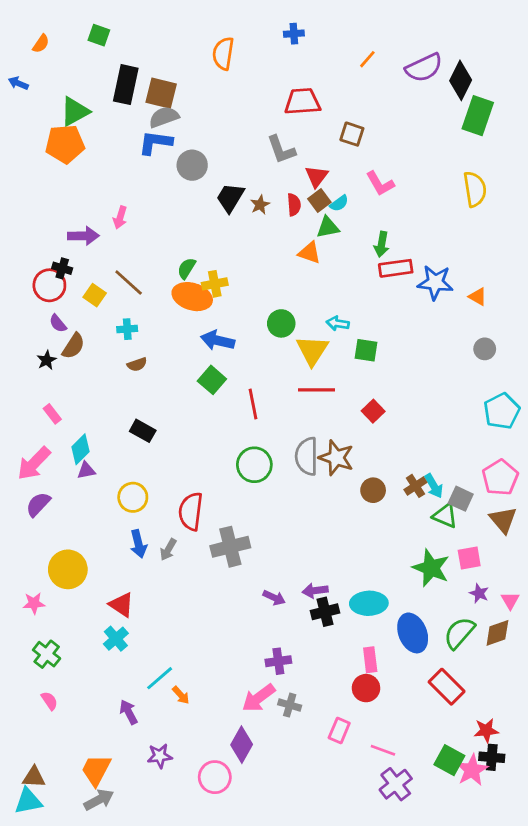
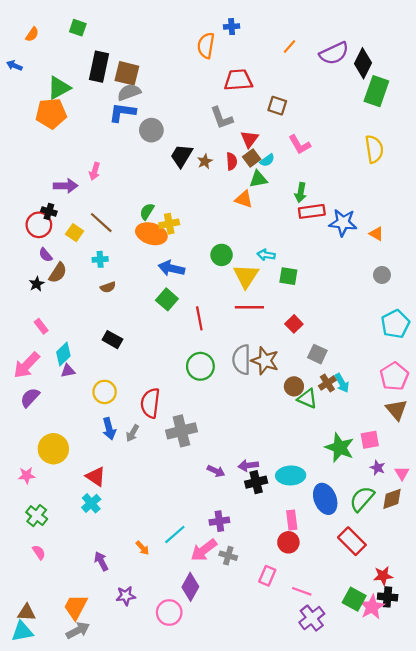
orange semicircle: (223, 53) -> (206, 45), moved
gray square: (461, 499) -> (317, 354), moved
green triangle: (445, 516) -> (307, 399), moved
cyan line: (160, 678) -> (175, 535), moved

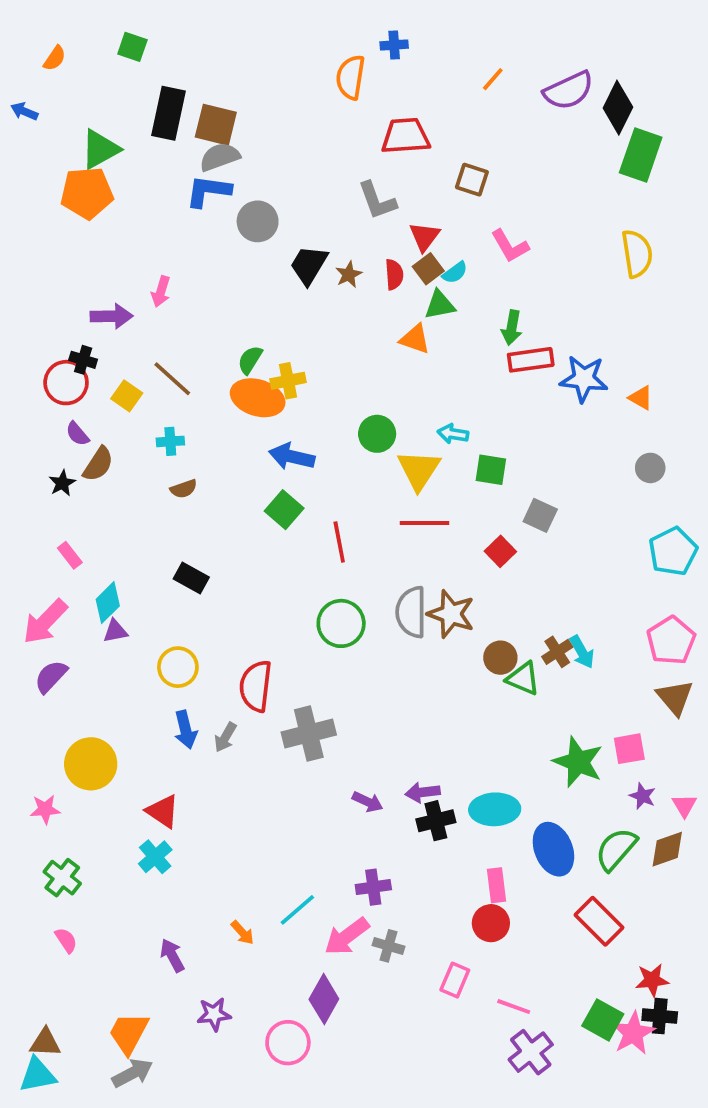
gray square: (317, 354) -> (540, 515), moved

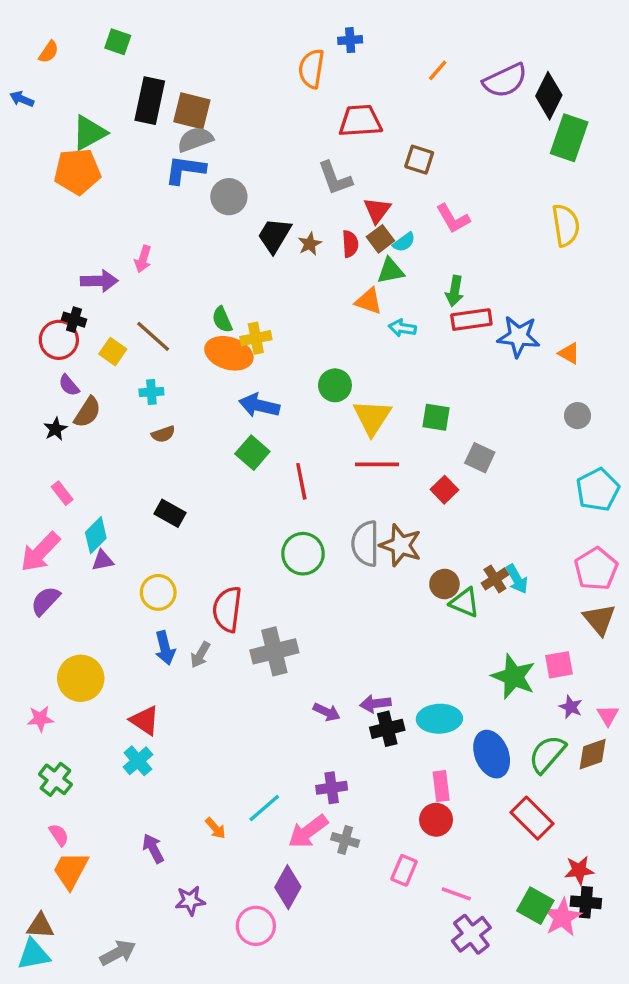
green semicircle: (250, 360) -> (222, 320), turned -56
cyan arrow: (453, 434) -> (402, 328), moved
orange trapezoid: (129, 1033) -> (71, 870), moved

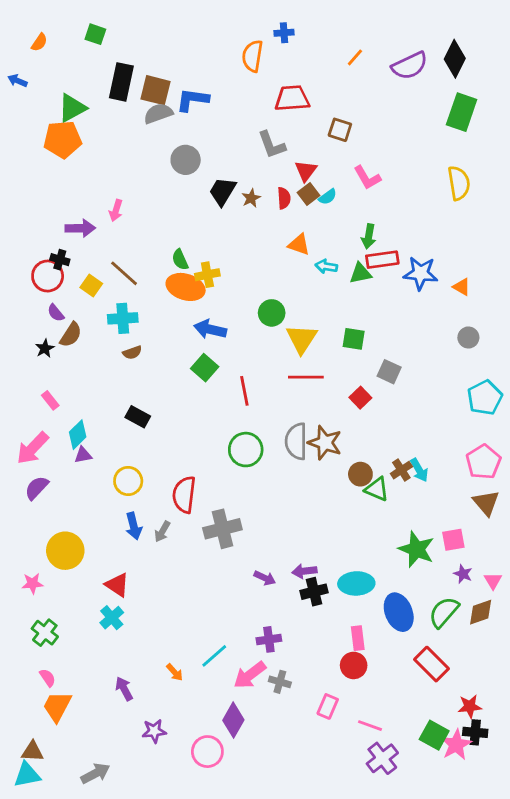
black diamond: (549, 96) -> (455, 59), moved
blue L-shape: (185, 170) -> (192, 100), moved
green triangle: (391, 271) -> (360, 273), moved
cyan cross: (151, 392) -> (123, 318), size x1.5

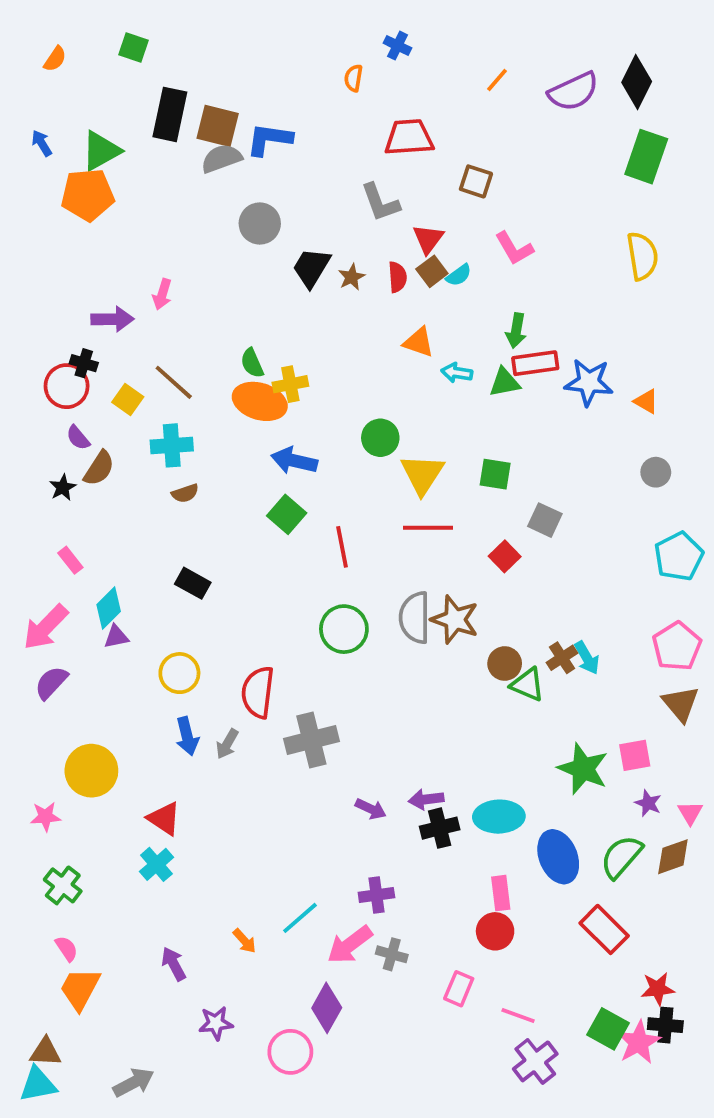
blue cross: (284, 33) -> (398, 46), turned 30
orange semicircle: (252, 56) -> (353, 78), size x0.6
blue arrow: (17, 81) -> (42, 143), moved, turned 36

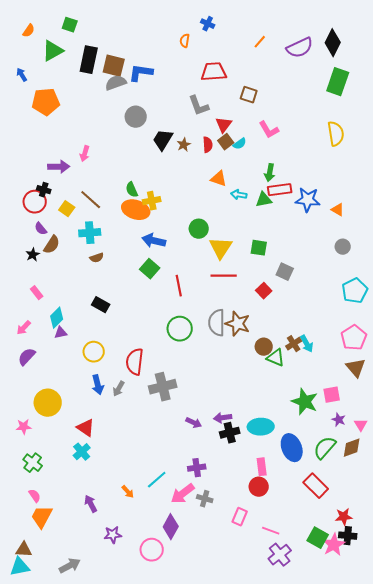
green triangle: (101, 151) -> (53, 51), moved
pink arrow: (45, 627) -> (24, 328), size x0.6

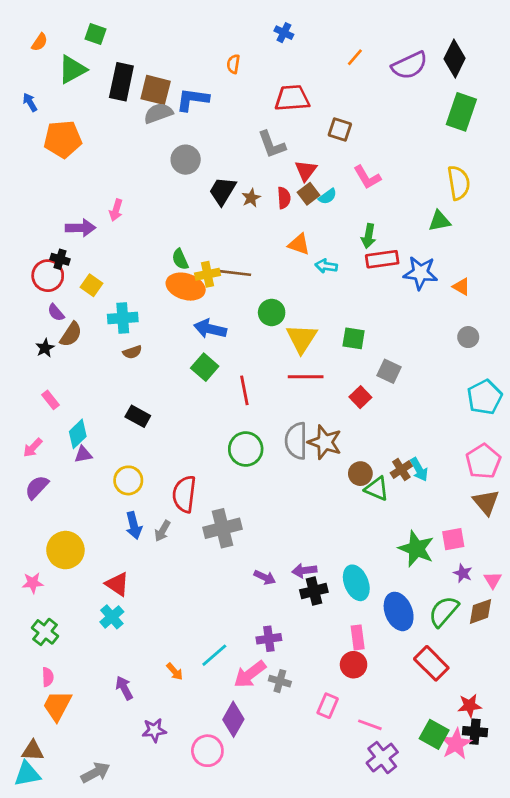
orange semicircle: (185, 41) -> (233, 64), moved
brown line: (91, 200) -> (235, 273), moved, turned -35
green triangle: (264, 200) -> (440, 221), moved
cyan ellipse: (261, 427) -> (356, 583), turned 70
pink semicircle: (35, 496) -> (48, 677), turned 32

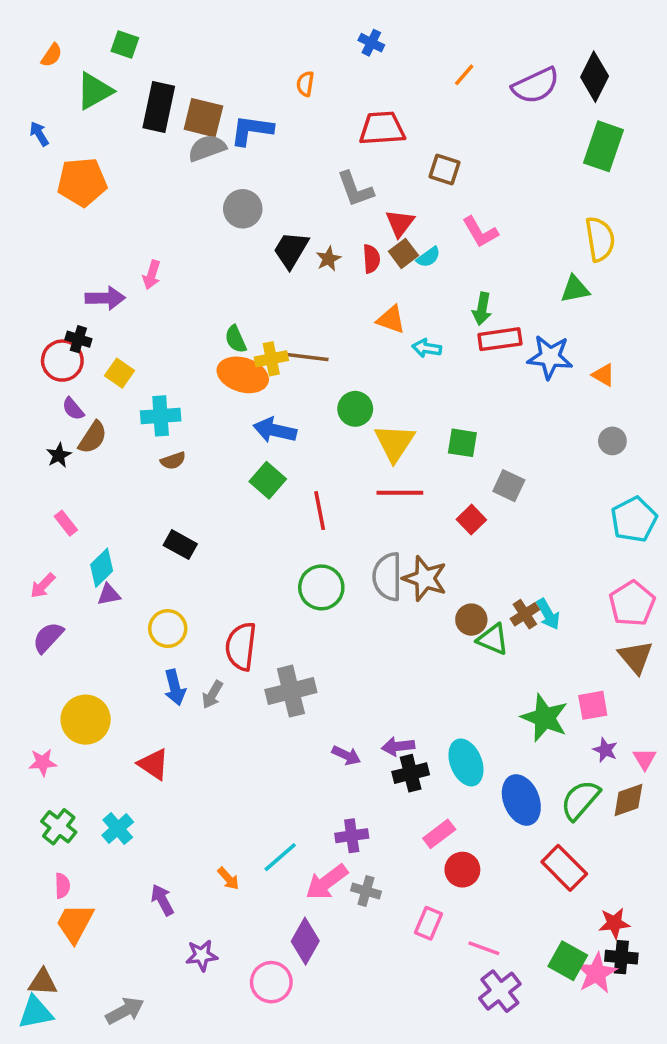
cyan cross: (112, 617) -> (118, 829), moved
pink rectangle: (358, 637) -> (439, 834), moved, turned 60

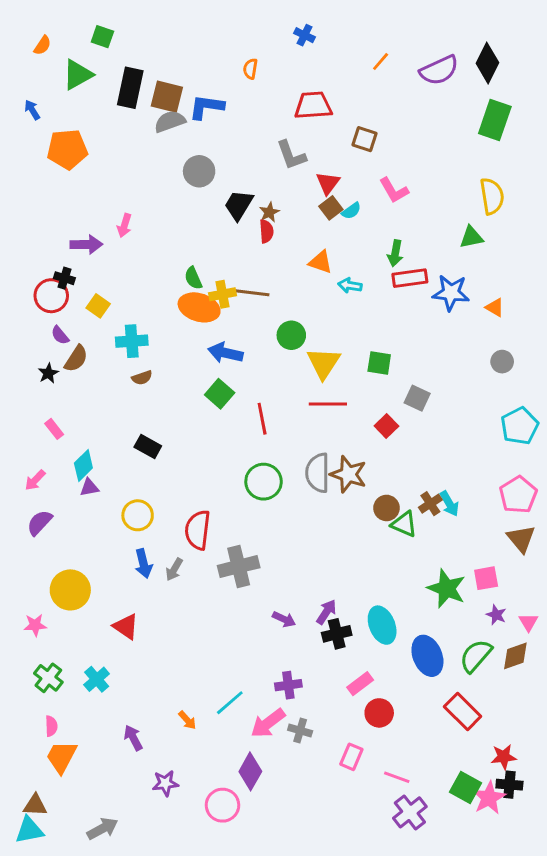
red semicircle: (371, 259) -> (266, 231), moved
purple arrow: (398, 746) -> (326, 612), turned 130

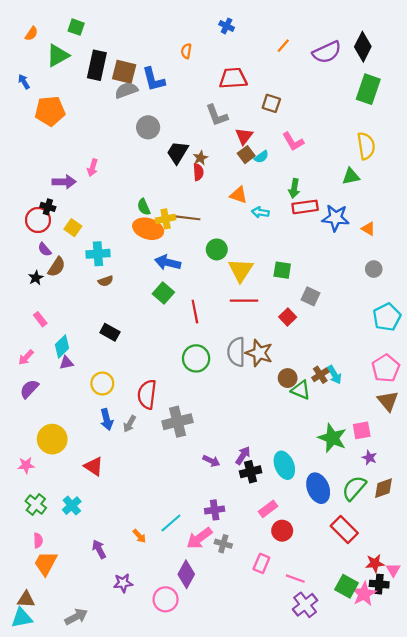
blue L-shape: (206, 107) -> (154, 79), turned -112
pink triangle: (528, 622) -> (393, 570), moved

